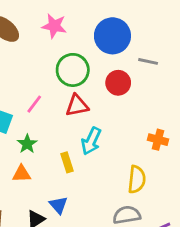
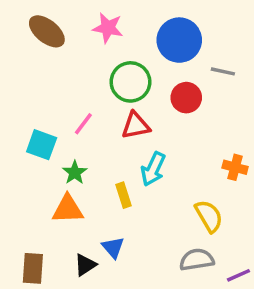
orange triangle: (22, 174) -> (68, 209), size x1.4
yellow semicircle: (137, 179) -> (209, 216), turned -36

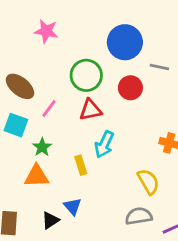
pink star: (108, 28) -> (46, 31), moved
brown ellipse: (47, 31) -> (20, 86), moved

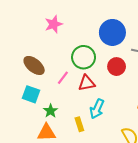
pink star: (46, 31) -> (54, 24), turned -30
pink line: (49, 108) -> (63, 78), moved

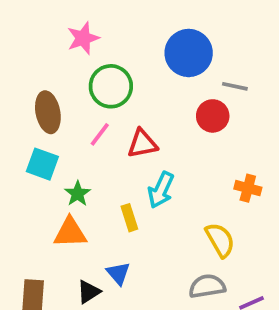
green circle: (84, 57) -> (111, 86), moved
brown ellipse: (34, 65) -> (48, 112), turned 40
red circle: (117, 67) -> (213, 116), moved

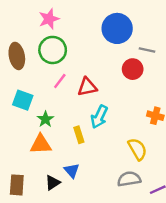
green circle: (111, 86) -> (53, 50), moved
brown ellipse: (48, 112) -> (17, 56), moved

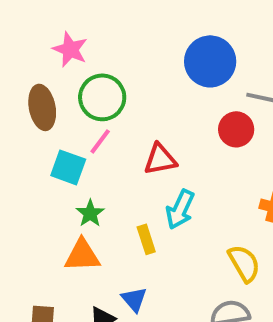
pink star: (49, 19) -> (70, 49), moved, turned -30
pink line: (60, 81) -> (100, 141), moved
cyan square: (23, 100) -> (68, 167), moved

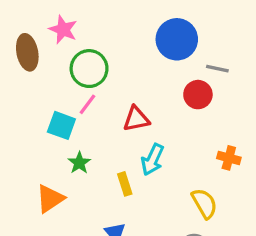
brown ellipse: (42, 107) -> (27, 52), moved
orange triangle: (82, 255) -> (50, 199), moved, turned -32

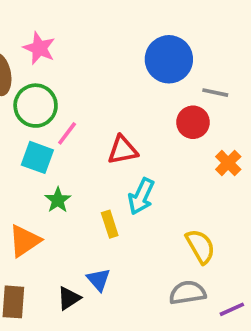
green circle: (89, 69) -> (36, 106), moved
orange cross: (229, 158) -> (228, 163), moved, turned 30

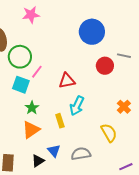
pink star: (39, 48) -> (31, 15), moved, turned -30
gray line: (215, 93) -> (124, 56), moved
orange cross: (228, 163) -> (124, 107), moved
orange triangle: (24, 241) -> (31, 130), moved
gray semicircle: (187, 293) -> (81, 154), moved

